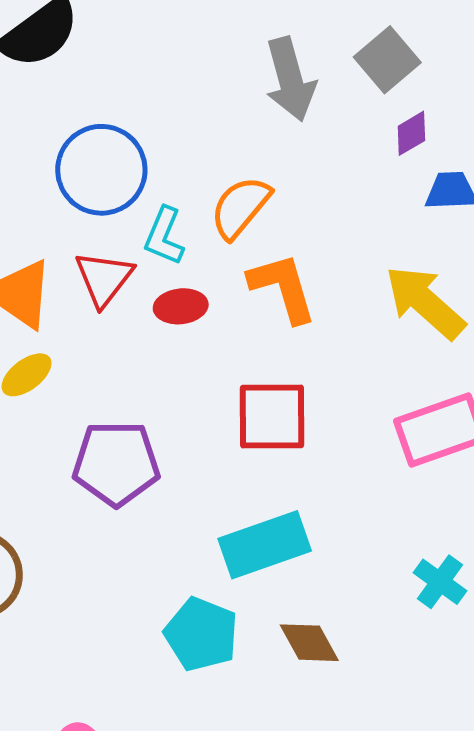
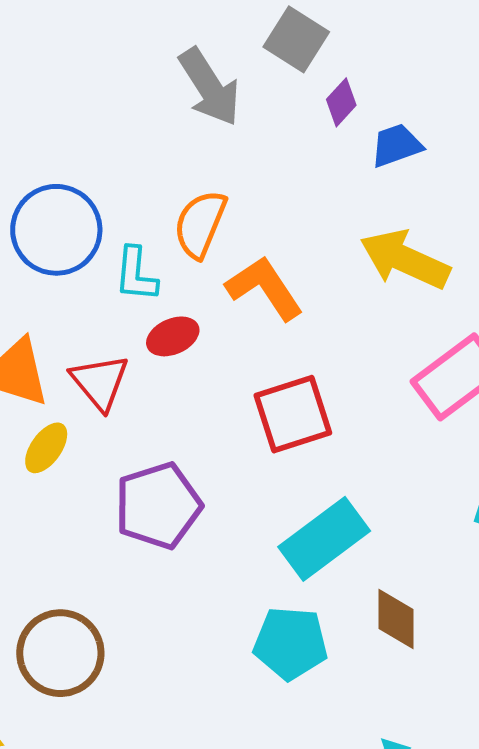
red triangle: (104, 278) -> (100, 382), moved
brown diamond: (309, 643) -> (396, 619), turned 46

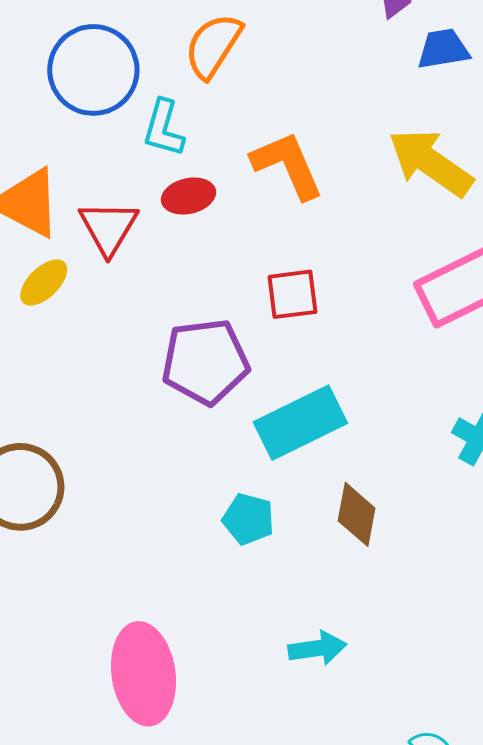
orange semicircle: (200, 224) -> (213, 46), moved
red square: (293, 414) -> (292, 294), size x0.7
purple pentagon: (158, 506) -> (205, 362), moved
cyan pentagon: (291, 643) -> (248, 519), size x0.7

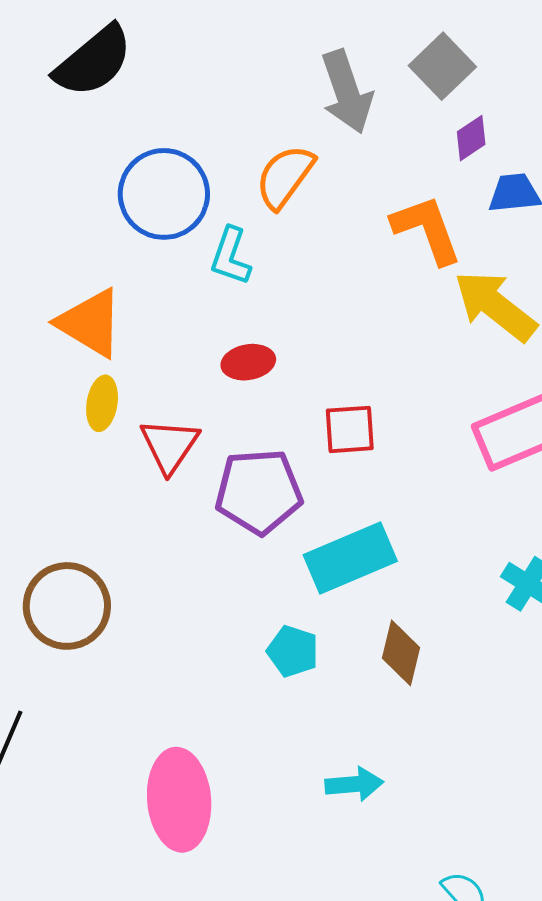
orange L-shape: (288, 165) -> (427, 229), moved
red ellipse: (188, 196) -> (248, 362), moved
red triangle: (108, 228) -> (170, 445), moved
yellow ellipse: (44, 283) -> (102, 403), turned -40

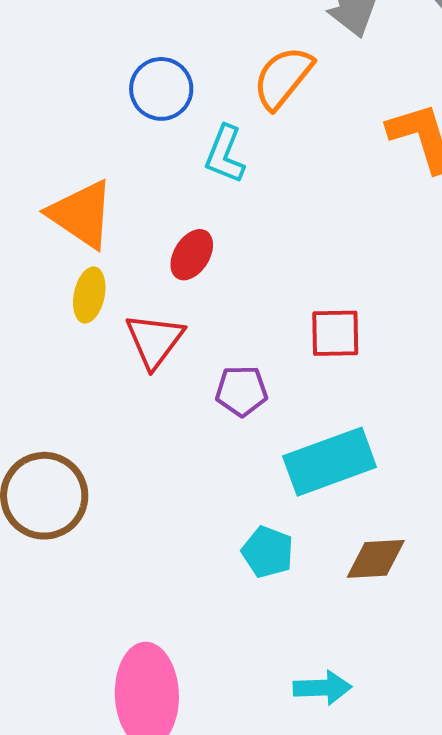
blue circle: (164, 194) -> (161, 89), size x0.7
red ellipse: (248, 362) -> (192, 255), moved, turned -51
purple pentagon: (259, 492) -> (242, 391), size x0.6
brown diamond: (401, 653) -> (376, 559), turned 70

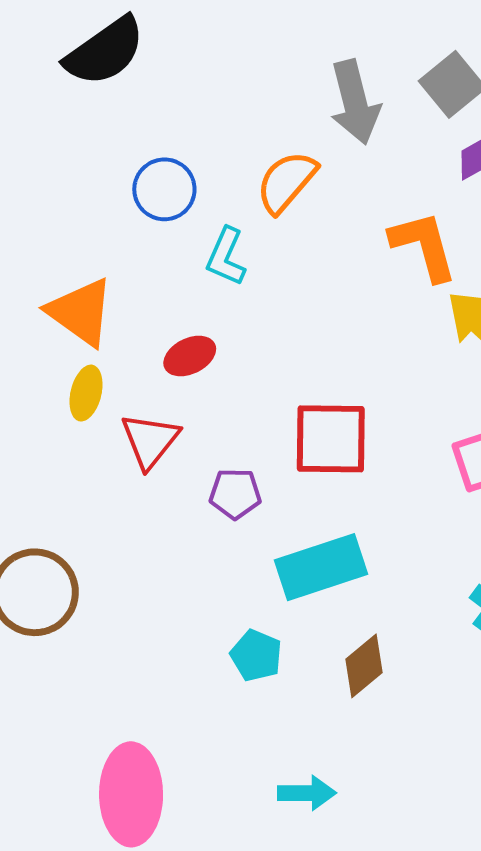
red ellipse: (192, 255) -> (190, 356), turned 30
red square: (335, 333) -> (331, 439), size x1.5
brown diamond: (376, 559) -> (364, 666), turned -38

